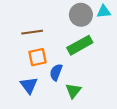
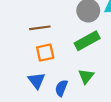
blue semicircle: (56, 72) -> (61, 88), moved
green triangle: (73, 91) -> (86, 76), moved

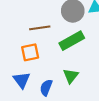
brown line: (40, 28) -> (40, 28), moved

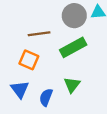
orange square: (30, 52) -> (29, 60), turned 36

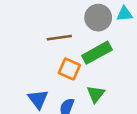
orange square: (29, 60) -> (69, 69), moved

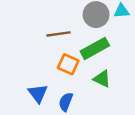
green triangle: (96, 94) -> (102, 79), moved, turned -42

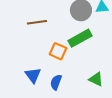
brown line: (58, 34) -> (37, 22), moved
green triangle: (102, 79) -> (96, 79), moved

